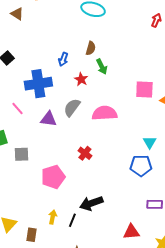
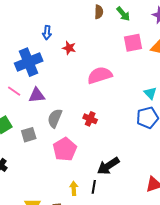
brown semicircle: (91, 48) -> (99, 12), moved
green arrow: (102, 67) -> (123, 14), moved
gray semicircle: (72, 108) -> (55, 118), moved
purple triangle: (49, 119) -> (37, 95), moved

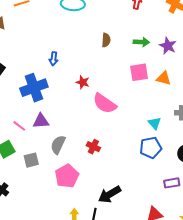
green arrow: (123, 14) -> (141, 42), moved, turned -49
red star: (69, 48) -> (83, 82), moved
pink semicircle: (100, 75) -> (105, 103), turned -130
pink line: (14, 91) -> (19, 126), moved

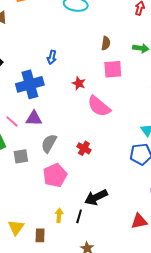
pink square: (139, 72) -> (113, 69), moved

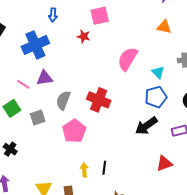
pink square: (113, 69) -> (100, 16), moved
pink semicircle: (99, 106) -> (128, 59), moved, turned 90
red cross: (84, 148) -> (99, 100), size x1.6
black arrow: (96, 197) -> (146, 126), moved

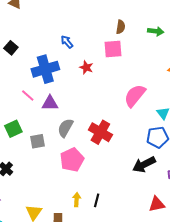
blue arrow: (53, 15) -> (67, 42), turned 128
red star: (84, 36) -> (86, 67), moved
pink line: (23, 84) -> (28, 95), moved

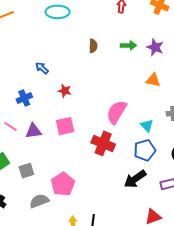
pink square: (113, 49) -> (65, 126), moved
blue cross: (45, 69) -> (24, 98), size x0.6
gray semicircle: (65, 128) -> (39, 201), moved, turned 48
red cross: (100, 132) -> (103, 143), moved

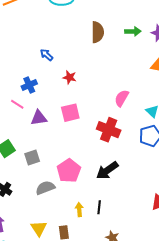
brown semicircle: (93, 46) -> (98, 32), size x1.5
pink semicircle: (117, 112) -> (122, 98), size x0.7
pink line: (10, 126) -> (17, 104), moved
black arrow: (135, 179) -> (107, 170), moved

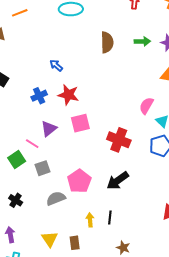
red star: (70, 77) -> (68, 95), moved, size x1.5
pink semicircle: (122, 98) -> (146, 106), moved
pink line: (17, 104) -> (32, 144), moved
purple triangle: (39, 118) -> (49, 129), turned -30

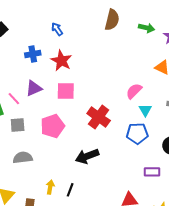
pink pentagon: (79, 181) -> (53, 126), moved

